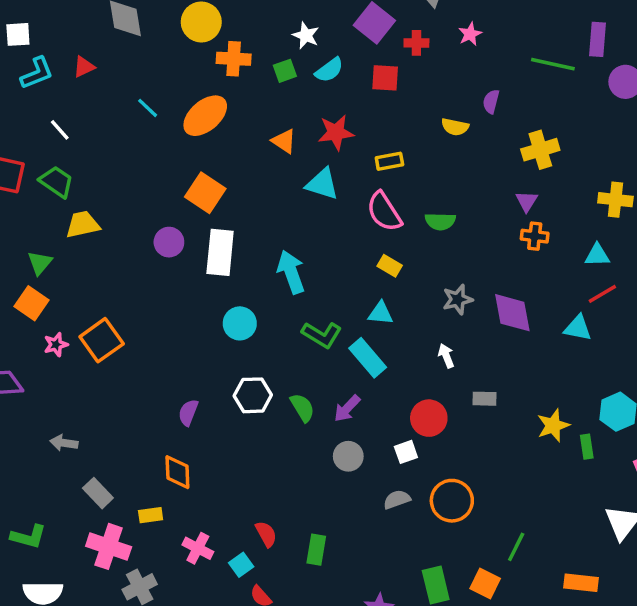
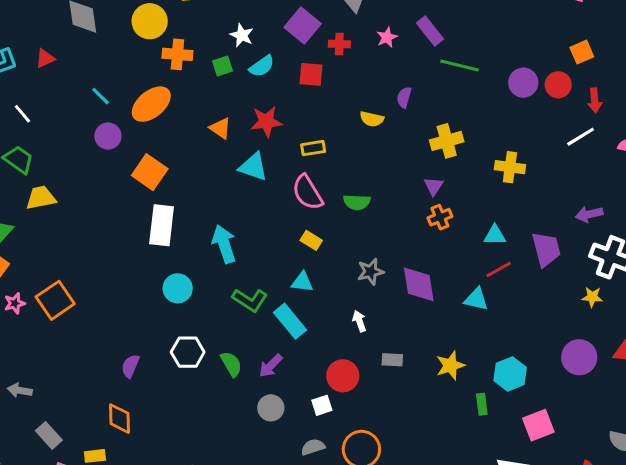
purple rectangle: (598, 39) -> (430, 31), moved, turned -44
yellow cross: (615, 200) -> (510, 167), moved
orange cross: (535, 236) -> (440, 217), turned -30
purple circle: (169, 242) -> (108, 136), moved
yellow star: (553, 425) -> (450, 365), moved

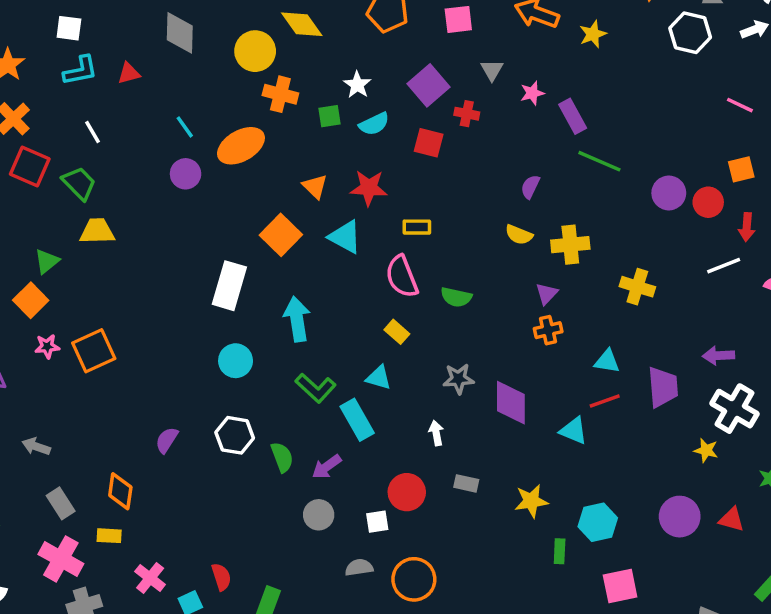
pink star: (387, 37) -> (532, 93), moved
yellow semicircle: (372, 119) -> (519, 235), moved
orange square: (150, 172) -> (281, 235), moved
orange diamond: (120, 419) -> (120, 491), moved

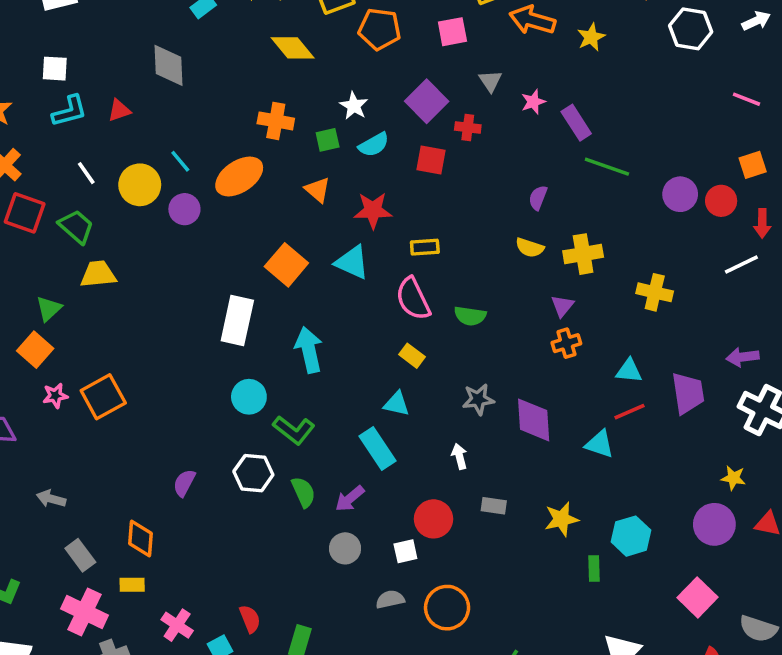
yellow circle: (255, 51) -> (140, 185), moved
orange triangle: (315, 186) -> (318, 190), moved
green L-shape: (316, 388) -> (294, 430), moved
yellow star: (706, 450) -> (733, 478), moved
pink square: (620, 586) -> (697, 597), moved, turned -30

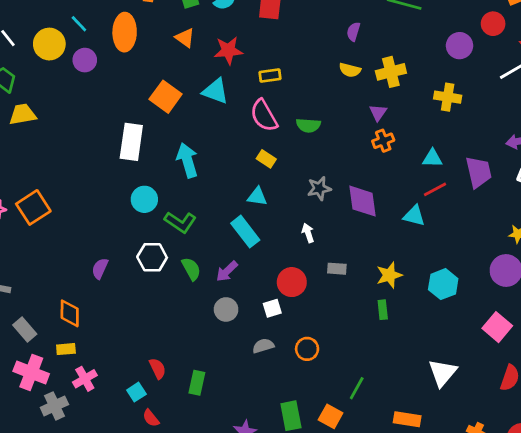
orange ellipse: (239, 176) -> (125, 32), turned -51
purple circle: (680, 194) -> (460, 46), moved
green rectangle: (594, 568) -> (383, 310), moved
orange circle: (447, 608) -> (307, 349), size x0.7
pink cross: (177, 625) -> (85, 379), moved, turned 30

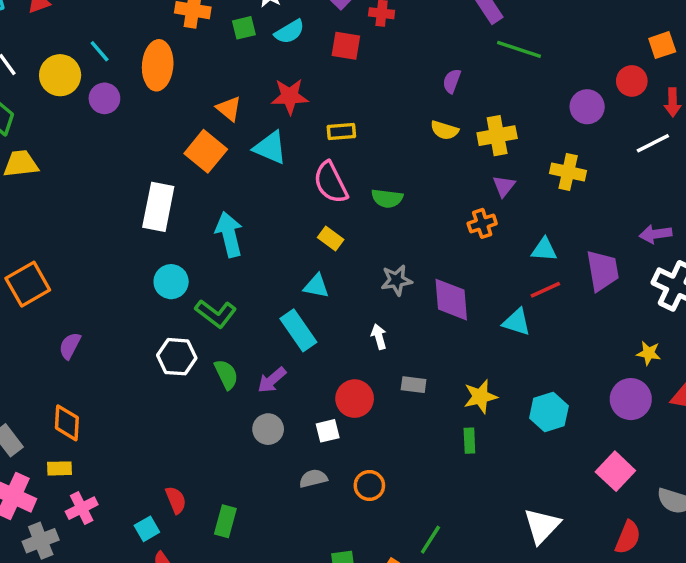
orange triangle: (185, 38) -> (229, 109), moved
purple triangle: (378, 113) -> (504, 186), moved
purple semicircle: (100, 269) -> (70, 346), moved

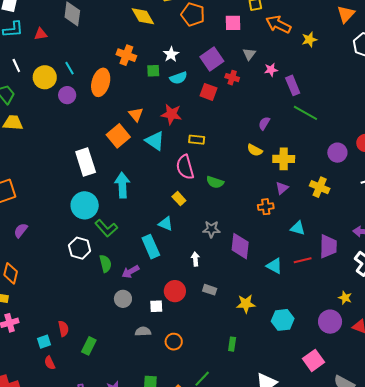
white rectangle: (158, 207) -> (86, 162), turned -40
cyan circle: (171, 282) -> (85, 205), size x1.4
red line: (545, 290) -> (303, 260), moved
green rectangle: (469, 441) -> (232, 344), moved

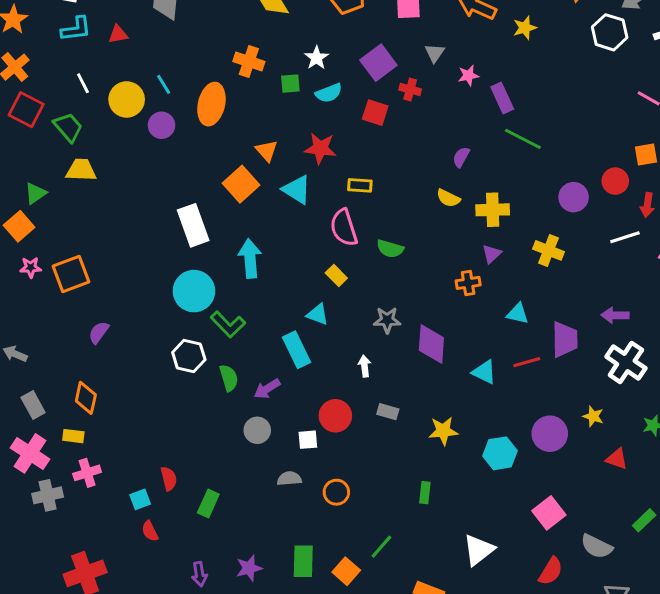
purple circle: (330, 322) -> (550, 434), moved

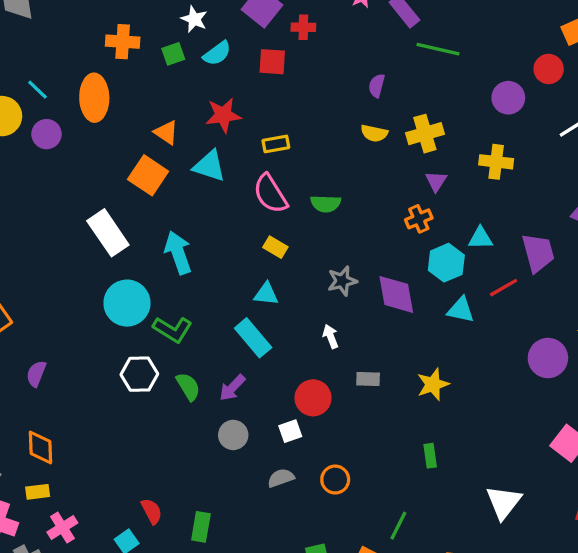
cyan hexagon: (500, 453) -> (446, 263), moved

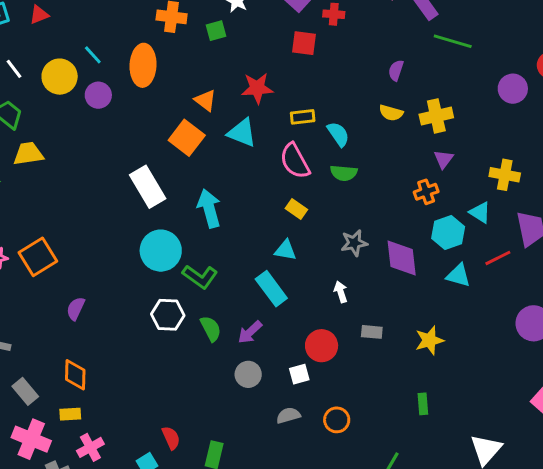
cyan semicircle: (217, 53) -> (338, 134), moved, turned -92
yellow cross: (496, 162) -> (505, 175), moved
cyan triangle: (480, 238) -> (480, 212), turned 30

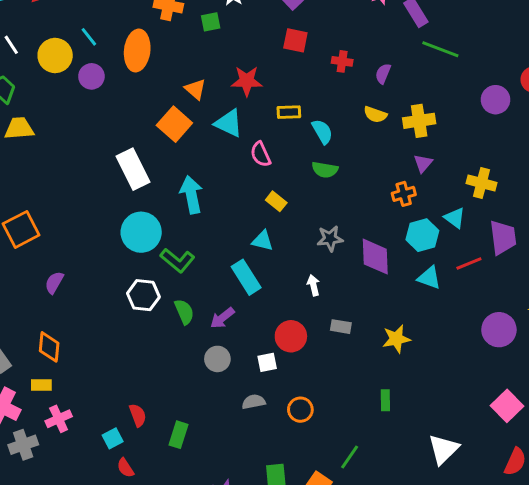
red cross: (334, 14) -> (342, 61), moved
pink semicircle: (295, 161) -> (261, 154), moved, size x0.7

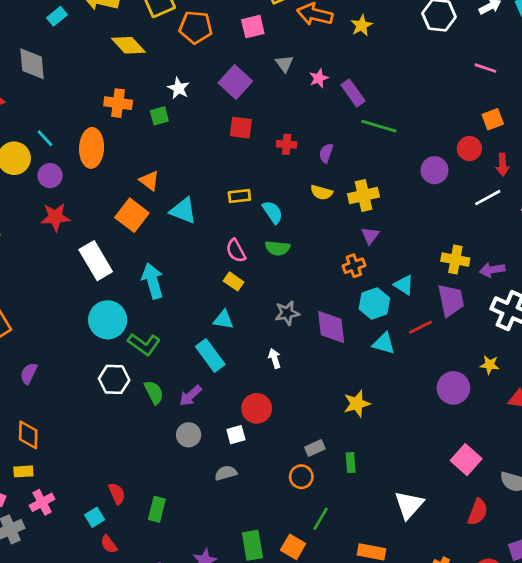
red star: (247, 81) -> (55, 217), moved
pink semicircle: (261, 154) -> (236, 251), moved
yellow cross: (481, 183) -> (455, 260), moved
gray rectangle: (341, 327) -> (315, 448), moved, turned -30
orange circle: (300, 410) -> (301, 477), moved

